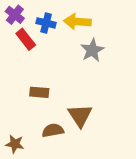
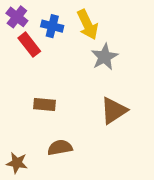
yellow arrow: (77, 22) -> (88, 25), turned -120
brown triangle: (80, 115) -> (114, 111), moved, turned 30

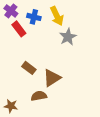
brown rectangle: (45, 104) -> (29, 68), turned 32
brown triangle: (114, 111) -> (52, 78), moved

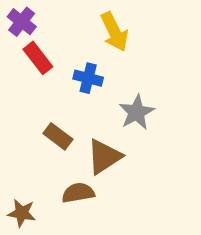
blue cross: (34, 17) -> (88, 78), moved
gray star: (68, 37) -> (137, 112), moved

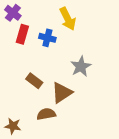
red rectangle: (38, 58) -> (22, 34), turned 54
blue cross: (88, 78) -> (47, 38), moved

